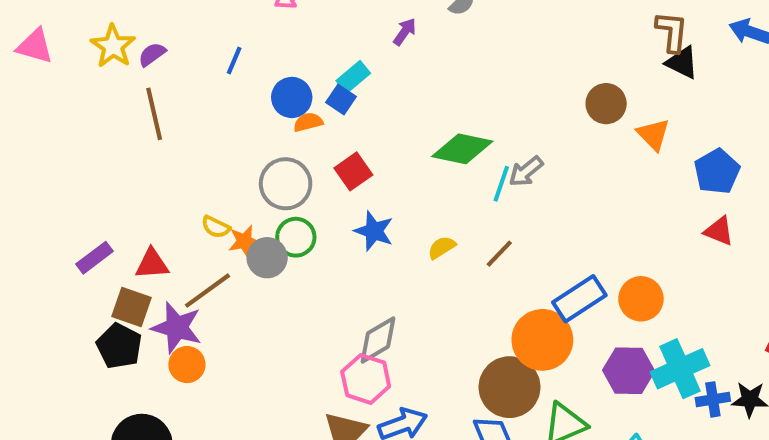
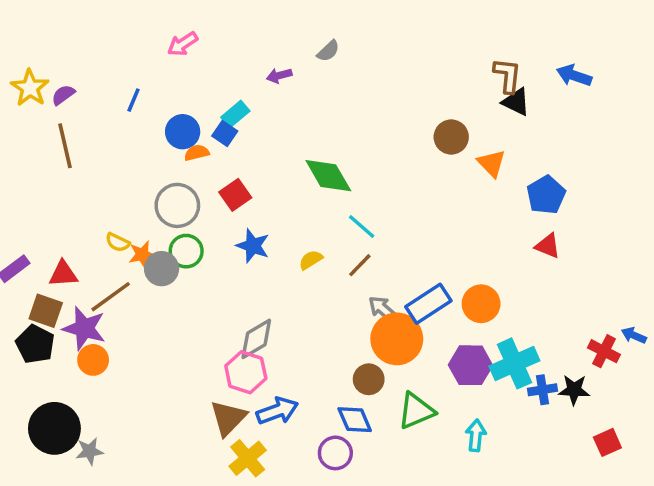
purple arrow: (405, 32) -> (279, 76), turned -140
green diamond: (462, 149) -> (328, 176), turned 48
gray arrow: (526, 171) -> (383, 309), moved, turned 80
cyan line: (501, 184) -> (362, 227), moved, turned -68
brown circle: (509, 387) -> (369, 379), size x0.6

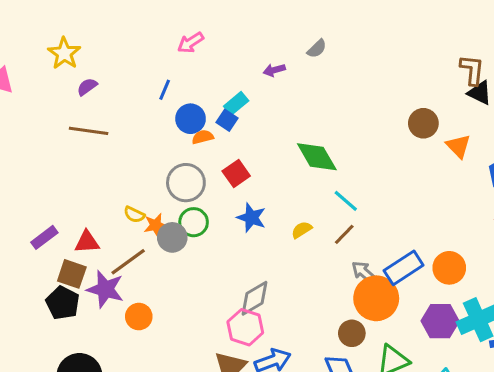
yellow star: (30, 88) -> (64, 53), moved
blue line: (133, 100) -> (165, 90), moved
brown line: (65, 146) -> (89, 131), turned -69
orange circle: (93, 360) -> (139, 317), moved

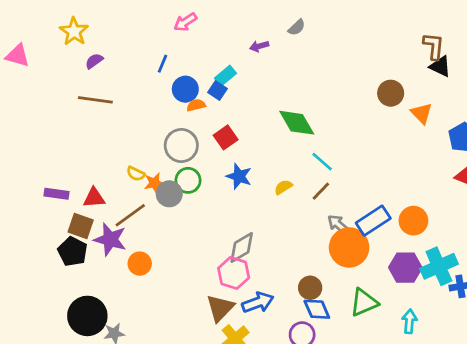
purple rectangle: (44, 237) -> (56, 194), turned 45
brown circle: (352, 333) -> (310, 288), moved

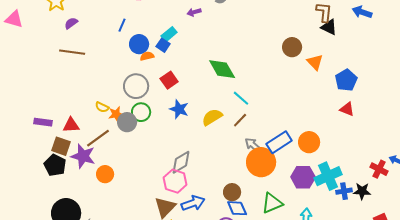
yellow semicircle: (283, 187) -> (212, 117), size x1.5

